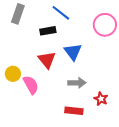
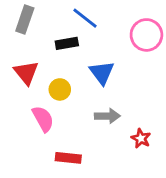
red triangle: (47, 60) -> (26, 73), moved
yellow circle: (13, 74) -> (60, 89), moved
red rectangle: (74, 111) -> (68, 158), moved

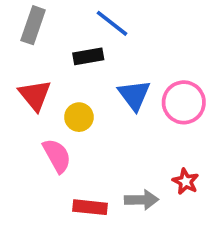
pink circle: (146, 35) -> (184, 102), moved
gray arrow: (107, 116) -> (141, 200), moved

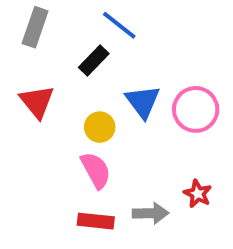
black rectangle: (88, 56) -> (94, 60), turned -36
yellow circle: (79, 117) -> (100, 127), moved
pink semicircle: (57, 156) -> (96, 170), moved

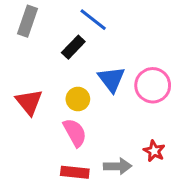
red triangle: (37, 102) -> (29, 102), moved

